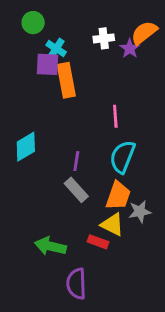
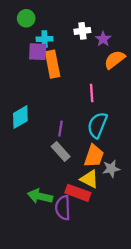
orange semicircle: (144, 33) -> (115, 60), moved
cyan cross: (56, 49) -> (45, 39), turned -35
red rectangle: (98, 242) -> (78, 193), size x1.5
purple semicircle: (76, 284) -> (63, 208), moved

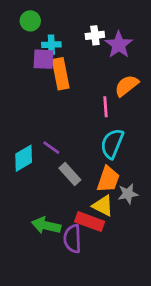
purple star: (103, 39) -> (119, 45), size x1.5
orange semicircle: (115, 60) -> (127, 86), moved
cyan diamond: (20, 117) -> (24, 158), moved
purple line: (61, 129) -> (51, 148), moved, turned -63

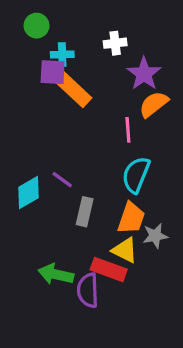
purple star: (119, 45) -> (144, 74), moved
orange rectangle: (61, 74) -> (73, 90), turned -36
gray rectangle: (70, 174) -> (85, 212), turned 55

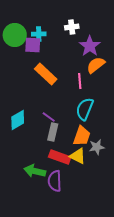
green circle: (37, 26) -> (15, 35), moved, size x1.5
orange rectangle: (73, 90) -> (46, 74), moved
purple line: (62, 180) -> (49, 117), moved
red rectangle: (109, 269) -> (60, 157), moved

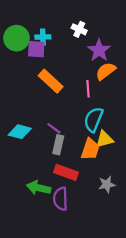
white cross: (72, 27) -> (79, 29), turned 32
cyan diamond: (18, 120) -> (20, 132), turned 45
gray star: (97, 147) -> (107, 184), moved
yellow triangle: (78, 156) -> (105, 139), moved, turned -42

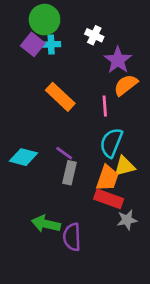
green circle: (16, 38) -> (45, 20), moved
purple square: (36, 49) -> (33, 44), moved, turned 36
red rectangle: (66, 172) -> (109, 199), moved

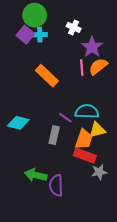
pink line: (105, 106) -> (82, 67), moved
cyan semicircle: (111, 143) -> (87, 112), turned 70
purple line: (64, 153) -> (65, 118), moved

